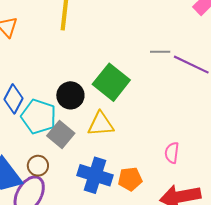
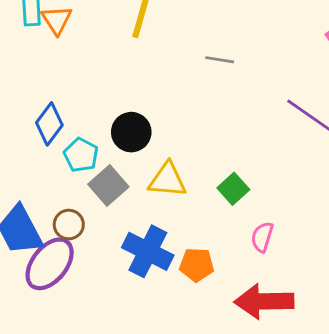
gray line: (160, 52) -> (220, 60), moved
green square: (111, 82) -> (233, 189), moved, size x0.6
cyan pentagon: (39, 117) -> (81, 155), size x0.7

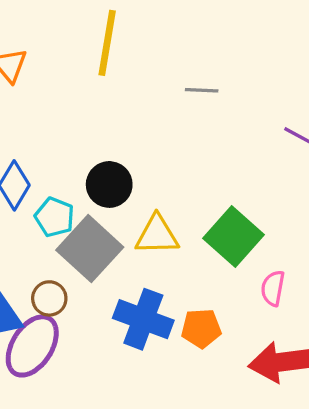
gray square: (108, 185) -> (90, 249), size x1.4
green square: (233, 189) -> (233, 237), size x1.6

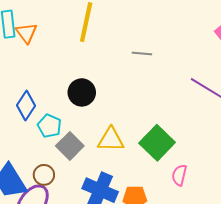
black circle: (109, 184) -> (82, 92), moved
gray square: (90, 249) -> (70, 146), size x0.7

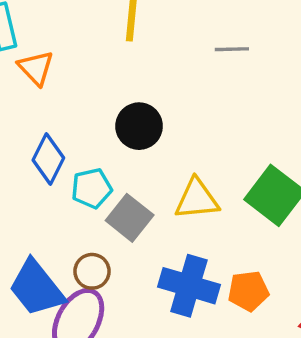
orange triangle: (27, 33) -> (36, 68), moved
cyan pentagon: (49, 126) -> (92, 188), turned -30

